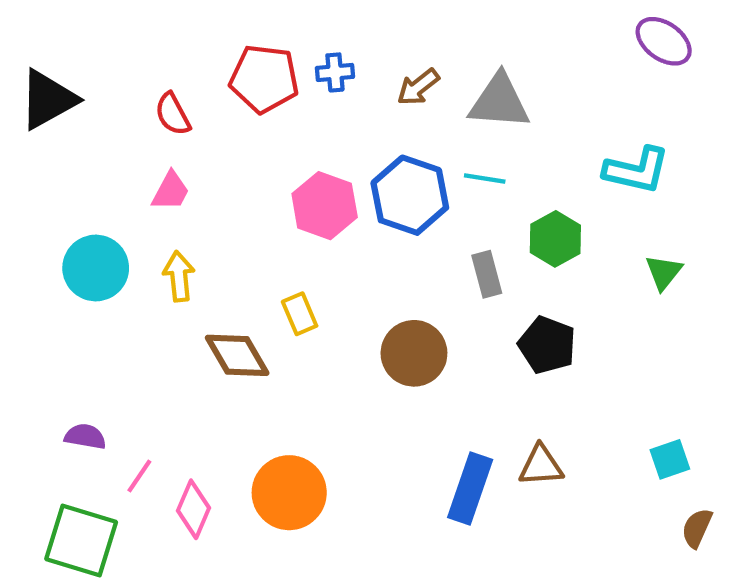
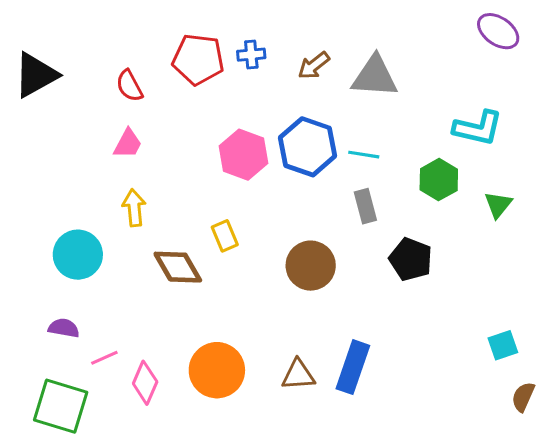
cyan line: (485, 179) -> (364, 155), moved
green hexagon: (555, 239) -> (439, 180), moved
cyan circle: (96, 268) -> (78, 255), moved
brown triangle: (541, 466) -> (298, 375), moved
pink line: (139, 476) -> (104, 358), turned 32

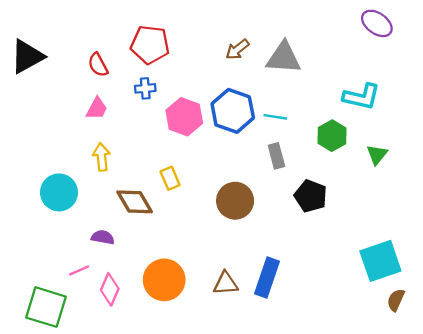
blue cross: (251, 55) -> (145, 88), moved
purple semicircle: (64, 328) -> (103, 237), moved
cyan square: (503, 345) -> (380, 261), size x1.8

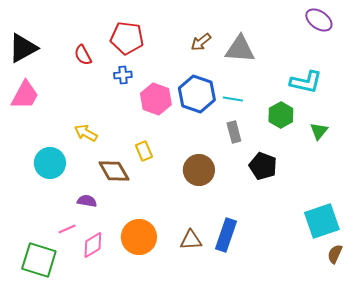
pink trapezoid: (97, 109) -> (25, 95), moved, size x1.5
yellow arrow: (102, 157) -> (86, 133), turned -55
pink diamond: (110, 289) -> (93, 245), turned 36

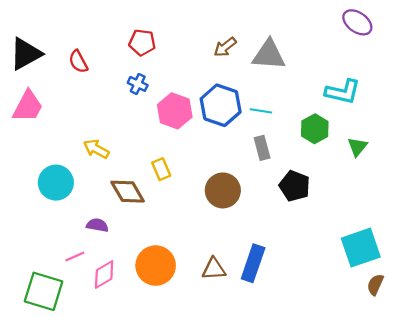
red pentagon: (127, 38) -> (142, 43), size x0.7
red semicircle: (83, 55) -> (78, 62), moved
blue cross: (123, 75) -> (138, 84), turned 30

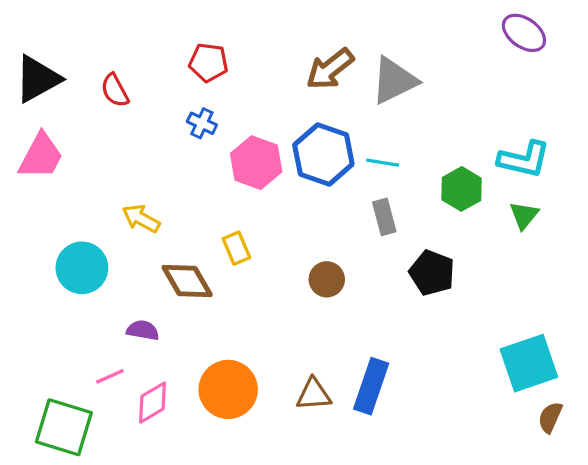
brown arrow: (225, 47) -> (330, 69), size x1.4
gray triangle: (269, 55) -> (394, 81), turned -30
cyan L-shape: (343, 92) -> (524, 159), moved
brown circle: (223, 190) -> (327, 279), size x0.7

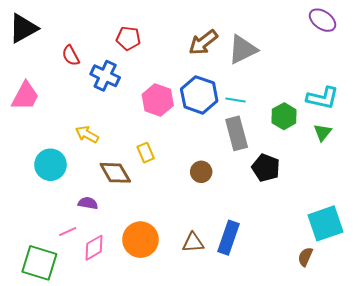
black triangle: (38, 79) -> (23, 28), moved
blue cross: (202, 123) -> (105, 76), moved, size x1.6
gray rectangle: (384, 217) -> (237, 133), size x1.5
brown semicircle: (550, 417) -> (305, 257), moved

